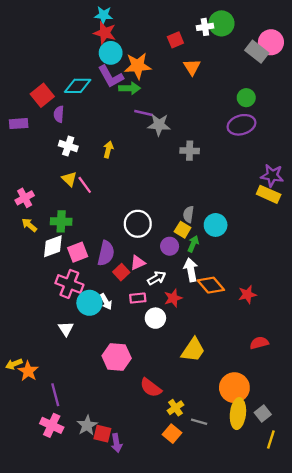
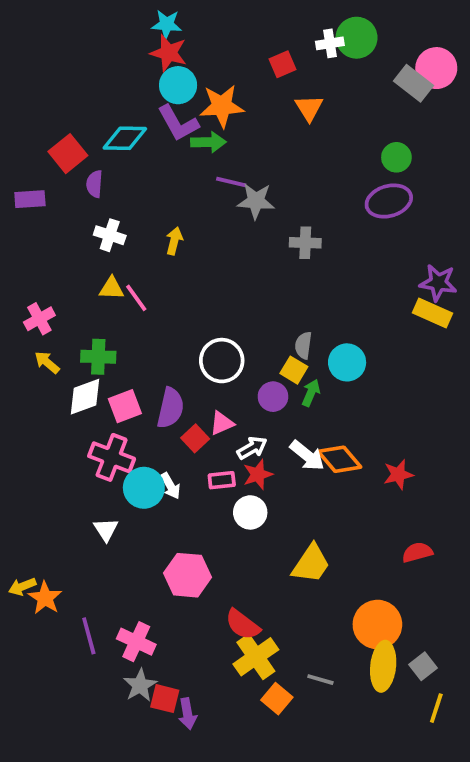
yellow triangle: (69, 179) -> (112, 288), turned -42
white arrow: (191, 270) -> (307, 455), moved, turned 140
red star: (173, 298) -> (258, 474), moved
yellow cross: (175, 408) -> (256, 657), moved, size x1.6
pink cross: (52, 425) -> (136, 642), moved

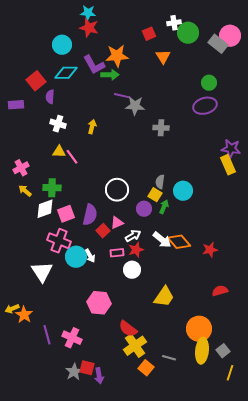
green circle: (357, 38) -> (188, 33), moved
cyan circle: (178, 85) -> (62, 45), moved
yellow rectangle: (433, 313) -> (228, 165), turned 42
white triangle: (106, 530) -> (42, 272), moved, size x1.6
gray star: (140, 685) -> (74, 372), moved

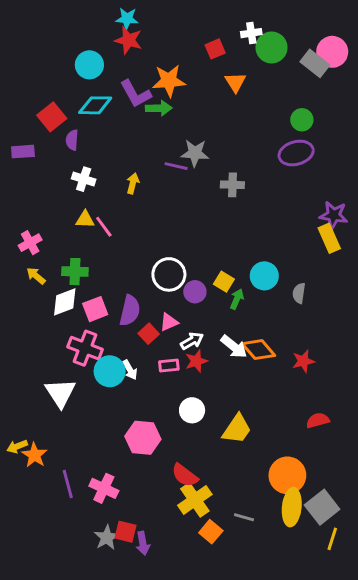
purple line: (122, 96) -> (176, 166), moved
gray semicircle: (160, 182) -> (299, 293), moved
purple circle: (144, 209) -> (195, 292), moved
white circle: (132, 270) -> (192, 410), moved
gray square: (223, 351) -> (322, 507), size x1.6

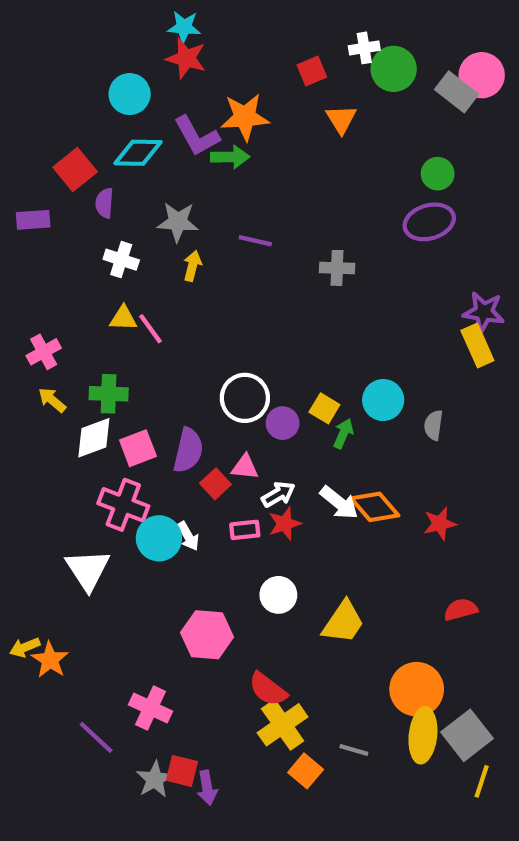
gray star: (195, 153) -> (178, 222), moved
pink triangle: (169, 322) -> (245, 467), turned 30
purple line: (68, 484) -> (96, 737), moved, turned -32

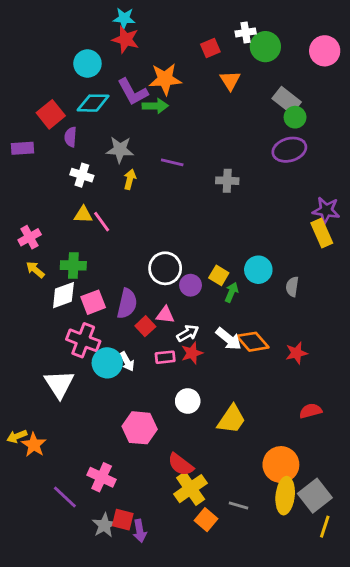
gray rectangle: (456, 92) -> (287, 100), moved

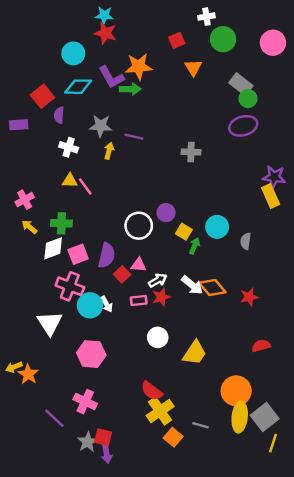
white cross: (246, 32) -> (206, 17), moved
purple line: (172, 162) -> (134, 137), moved
purple circle: (191, 285) -> (166, 213), moved
pink hexagon: (140, 428) -> (91, 354), moved
purple arrow: (140, 531) -> (107, 454), moved

